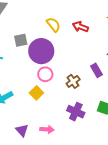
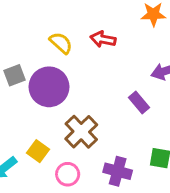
pink circle: (45, 74) -> (68, 174), moved
brown cross: (73, 81) -> (81, 132), moved, size x1.5
yellow square: (36, 93) -> (38, 151), moved

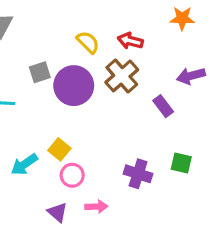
brown cross: (81, 132) -> (122, 76), moved
pink circle: (68, 174) -> (72, 175), moved

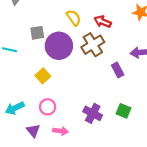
yellow square: (59, 149) -> (43, 76), moved
cyan arrow: (24, 164) -> (15, 108), moved

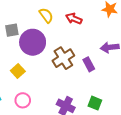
brown cross: (93, 45) -> (63, 58), moved

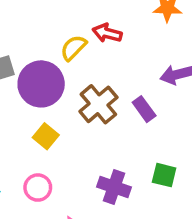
yellow semicircle: (46, 15) -> (73, 48), moved, turned -91
yellow square: (18, 71) -> (46, 136), moved

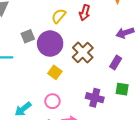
red arrow: (107, 33) -> (85, 13), turned -84
yellow semicircle: (73, 48) -> (59, 16), moved
purple rectangle: (144, 109) -> (116, 62), moved, turned 72

